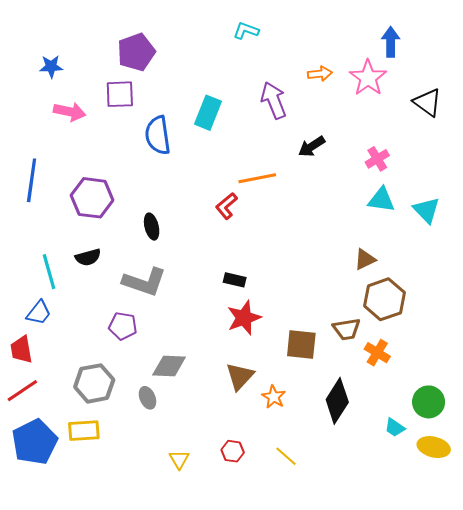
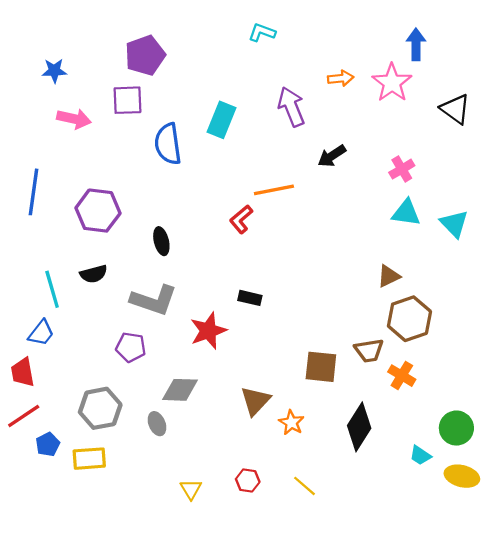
red star: (244, 318) -> (208, 331), moved
blue pentagon: (35, 442) -> (48, 444), moved, size x0.5

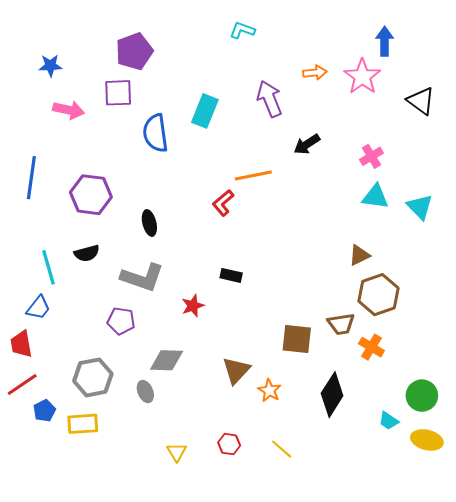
red star: (208, 331) -> (193, 306), size x0.7

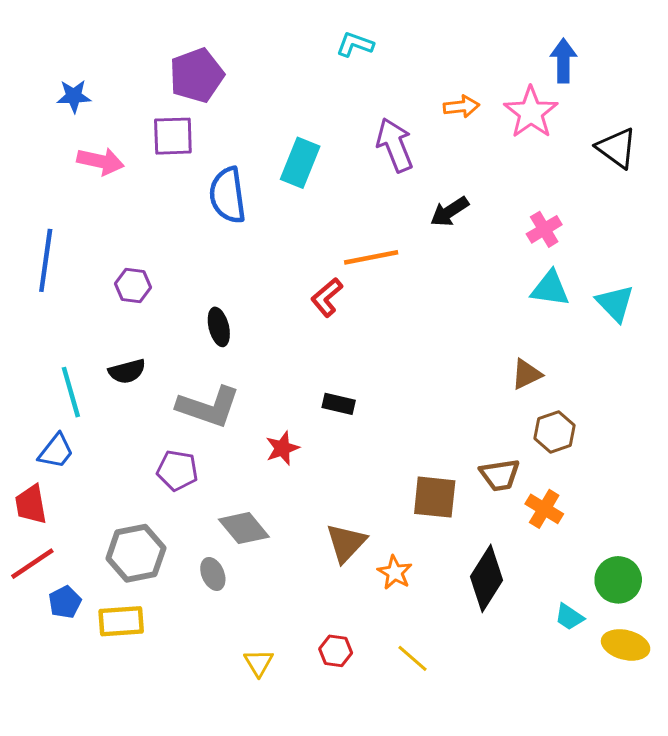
purple hexagon: (91, 195) -> (133, 285), size x0.6
brown hexagon: (378, 295) -> (555, 432), size x0.7
gray diamond: (167, 360) -> (244, 528), turned 48

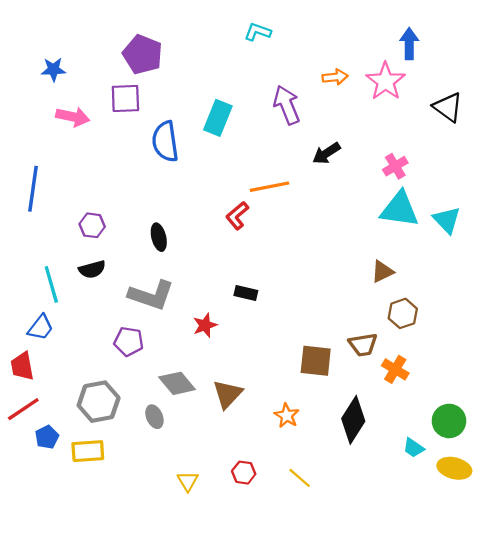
purple pentagon: (197, 75) -> (143, 54), turned -30
purple hexagon: (133, 285) -> (92, 225), moved
cyan triangle: (550, 288) -> (400, 209), size x1.4
brown triangle: (346, 543) -> (228, 394), moved

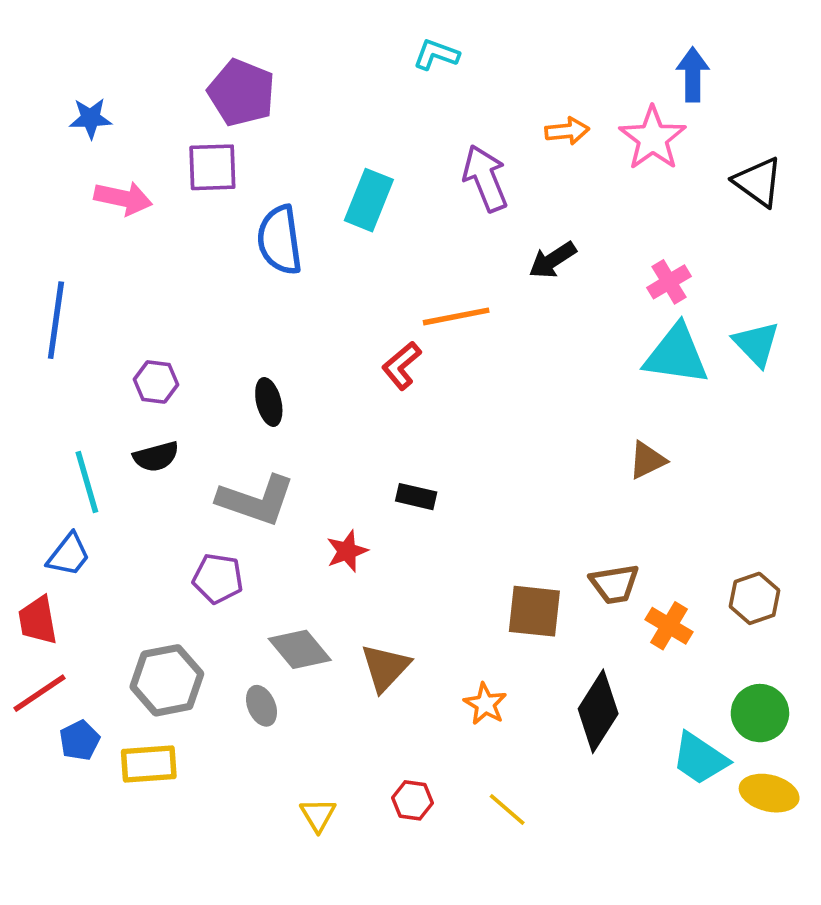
cyan triangle: (447, 220) -> (756, 344), moved
brown hexagon: (403, 313) -> (755, 598), moved
cyan trapezoid: (414, 448) -> (700, 759), size x1.6

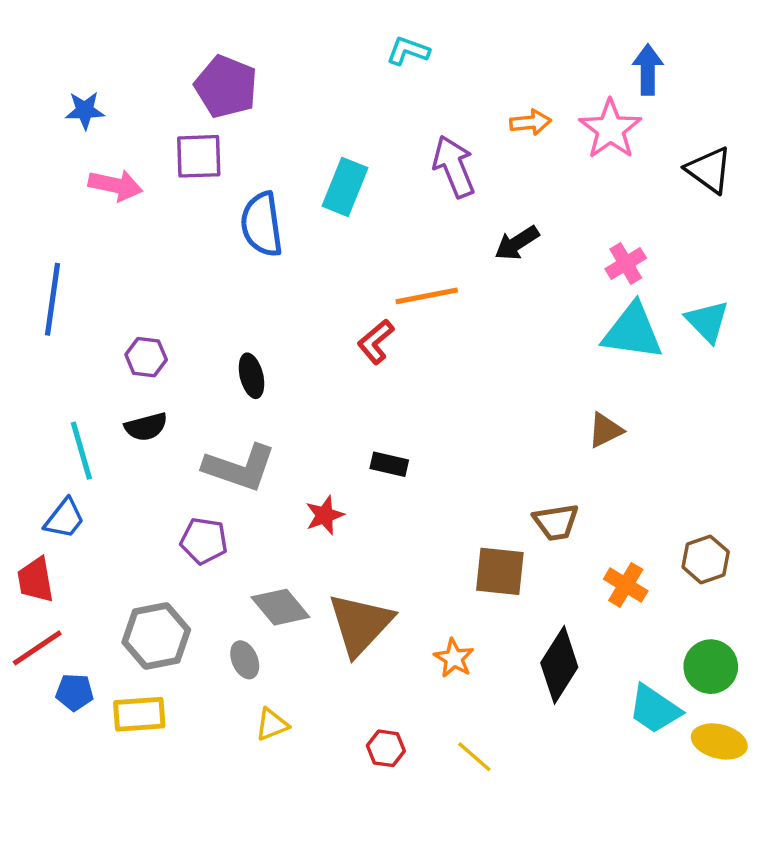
brown trapezoid: (614, 584) -> (556, 522), moved
brown triangle: (385, 668) -> (360, 624), size x1.4
blue pentagon: (80, 740) -> (75, 692), turned 30
yellow triangle: (318, 815) -> (272, 724), moved, turned 39

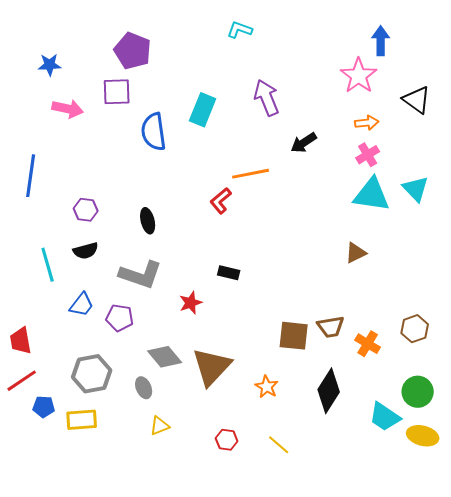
orange arrow: (530, 122) -> (367, 123), moved
blue trapezoid: (64, 519) -> (82, 305), moved
brown trapezoid: (556, 522) -> (331, 327), moved

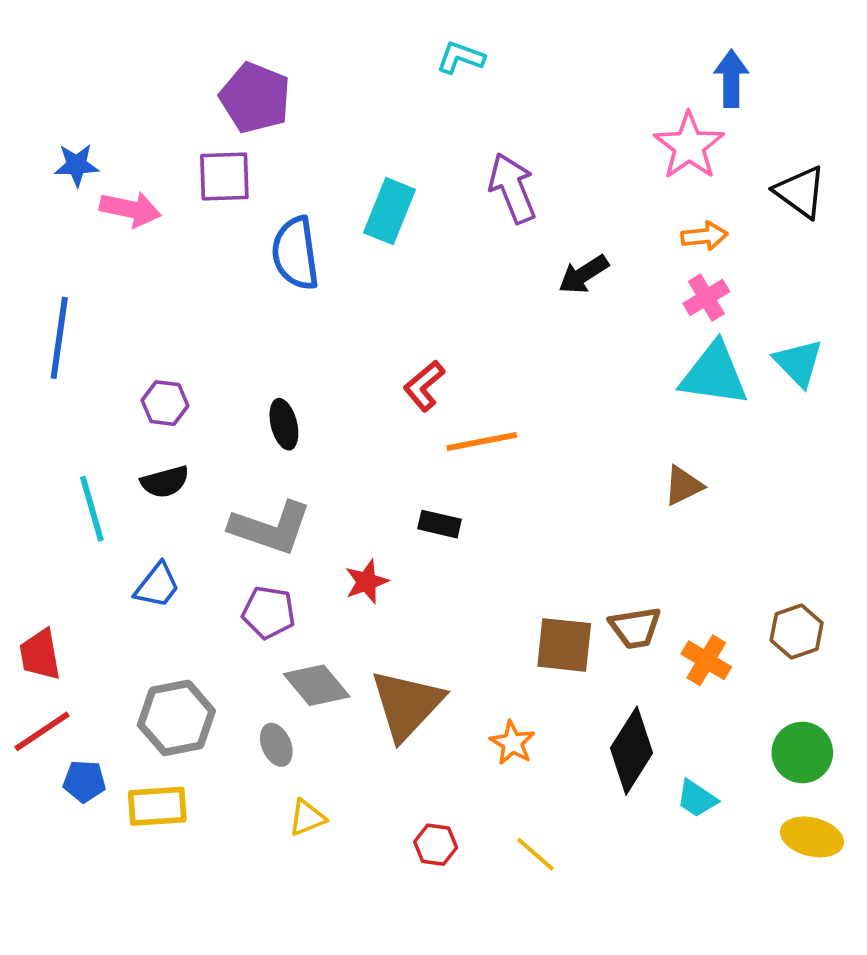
blue star: (50, 65) -> (77, 165), moved
orange line: (251, 174) -> (482, 441), moved
purple pentagon: (120, 318) -> (269, 612), moved
cyan trapezoid: (385, 417) -> (697, 799), moved, size x0.7

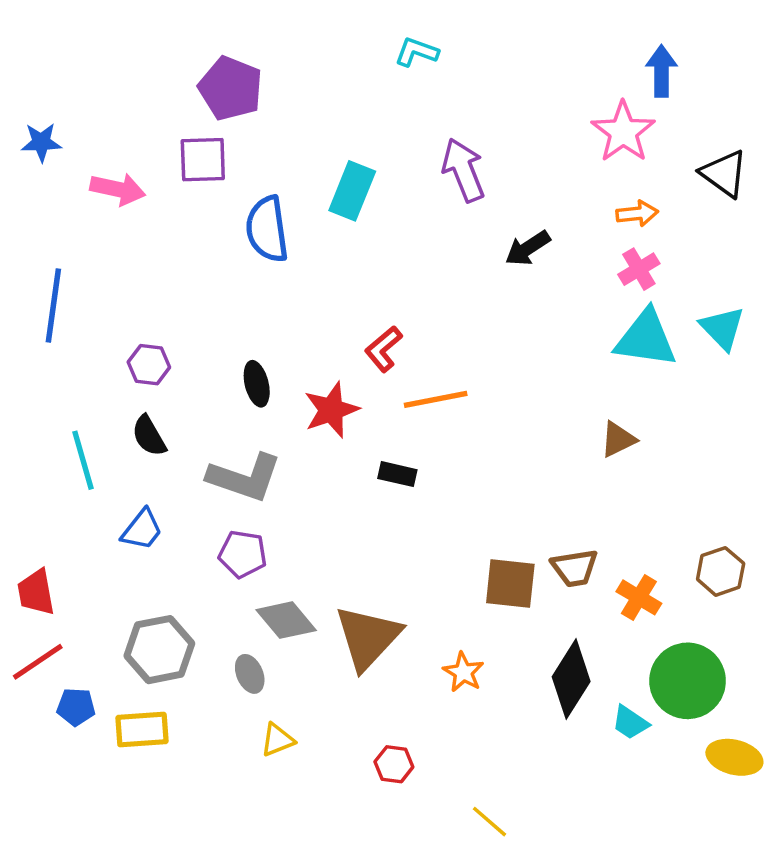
blue star: (77, 165) -> (41, 142), moved
black semicircle: (165, 482) -> (149, 436), turned 75
red star: (366, 582) -> (331, 410), moved, size x1.4
green circle: (802, 752) -> (688, 681), moved, size x1.4
yellow line: (535, 854) -> (489, 822), moved

